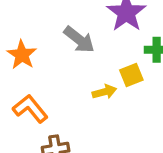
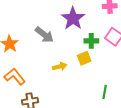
yellow square: (131, 75) -> (84, 58), moved

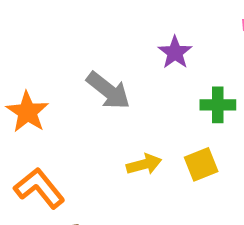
purple star: (73, 18) -> (175, 52), size x0.6
yellow square: (84, 58) -> (201, 164), moved

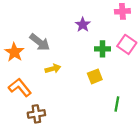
gray arrow: (108, 91) -> (40, 42), moved
yellow arrow: (144, 164) -> (53, 69), moved

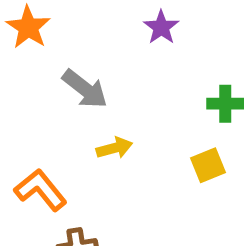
purple star: (83, 25) -> (161, 27), moved
orange star: (14, 52) -> (28, 27), moved

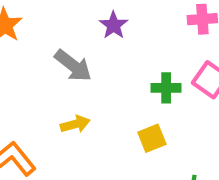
gray arrow: (85, 89) -> (73, 66), moved

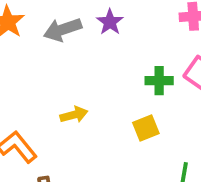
gray arrow: (73, 66) -> (63, 30), moved, turned 123

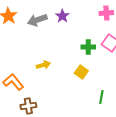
yellow square: (146, 128) -> (81, 72), turned -32

